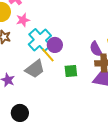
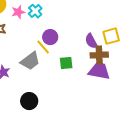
cyan cross: (40, 40) -> (35, 11), moved, size x0.6
black circle: (20, 113) -> (29, 101), moved

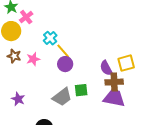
pink star: (18, 12) -> (33, 59), moved
yellow line: (43, 47) -> (63, 51), moved
gray trapezoid: (30, 61) -> (62, 97), moved

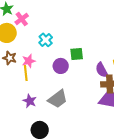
yellow line: (63, 51) -> (26, 73), moved, turned 35
green square: (81, 90) -> (77, 54), moved
purple star: (18, 99) -> (30, 101), moved

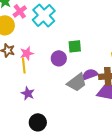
cyan cross: (46, 40) -> (44, 15), moved, size x1.6
purple semicircle: (102, 70) -> (90, 74), moved, turned 98
gray trapezoid: (58, 99) -> (77, 82), moved

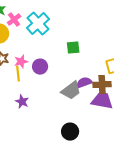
green square: (75, 46) -> (73, 48), moved
purple circle: (59, 58) -> (40, 67), moved
black circle: (38, 122) -> (70, 132), moved

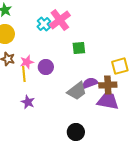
pink cross: (14, 20) -> (60, 20), moved, size x1.5
cyan cross: (38, 24) -> (44, 24), size x0.6

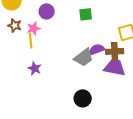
purple circle: (46, 67) -> (47, 11), moved

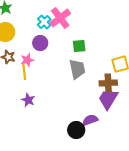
purple semicircle: (97, 49) -> (90, 120), moved
gray trapezoid: (84, 57) -> (77, 69), moved, turned -65
purple trapezoid: (115, 67) -> (108, 99), turned -70

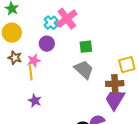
gray trapezoid: (77, 69) -> (84, 70), turned -35

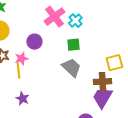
cyan cross: (51, 23) -> (75, 21), moved

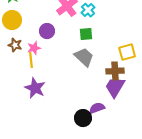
purple star: (22, 99) -> (35, 88), size x1.5

